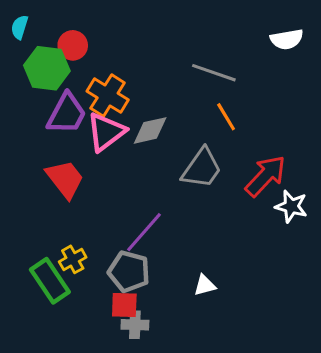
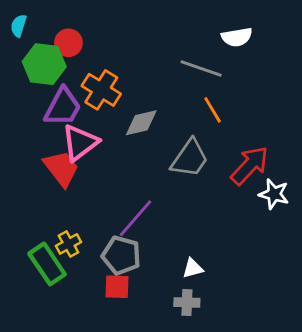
white semicircle: (287, 39) -> (237, 37), moved
pink triangle: (106, 132) -> (80, 143), moved
gray cross: (135, 325) -> (187, 302), moved

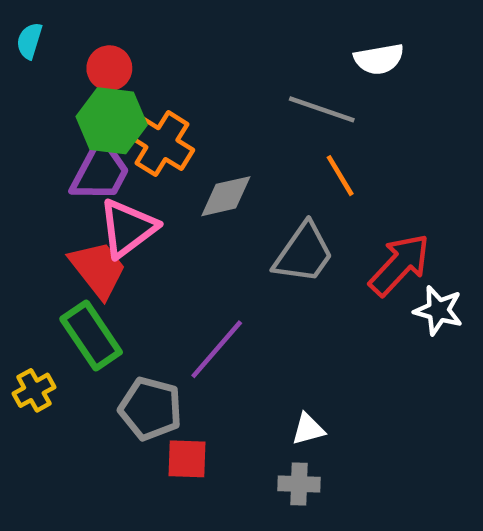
green hexagon: (44, 64) -> (112, 121), moved
yellow cross: (68, 244) -> (34, 390), moved
gray pentagon: (121, 255) -> (150, 409), moved
green rectangle: (47, 264) -> (91, 336), moved

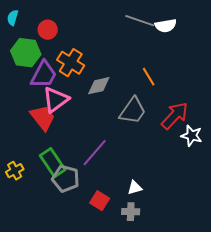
gray line: (322, 109) -> (140, 21), moved
green hexagon: (112, 121) -> (26, 53), moved
green rectangle: (91, 336) -> (53, 163), moved
red square: (187, 459) -> (100, 201), moved, turned 30

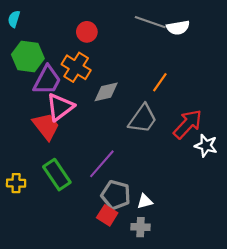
red circle: (48, 30) -> (87, 32), moved
orange line: (149, 77) -> (160, 82), turned 66
yellow cross: (15, 171) -> (16, 183), turned 30
gray pentagon: (66, 179) -> (116, 195), moved

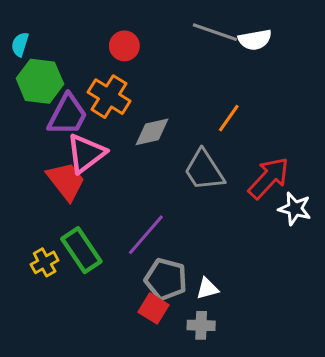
cyan semicircle: (14, 19) -> (20, 44), moved
gray trapezoid: (143, 119) -> (204, 170), turned 112
yellow cross: (16, 183) -> (45, 262), moved, turned -30

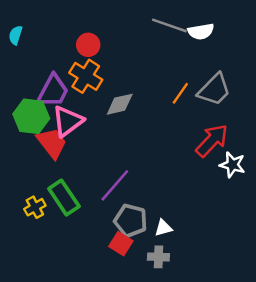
red circle: (124, 46) -> (88, 45), moved
green hexagon: (40, 81) -> (31, 116), moved
gray trapezoid: (204, 170) -> (214, 90), moved, turned -102

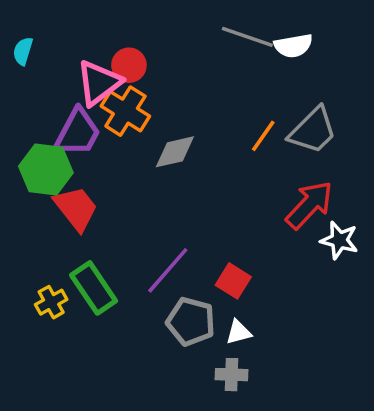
pink triangle: (68, 121) -> (99, 83), moved
red square: (121, 244) -> (233, 281), moved

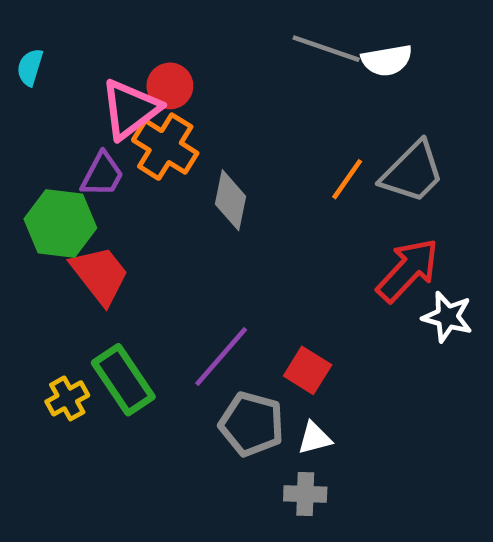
purple trapezoid: (78, 132) -> (102, 175), size x0.7
gray diamond: (175, 152) -> (231, 200), turned -66

